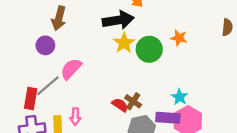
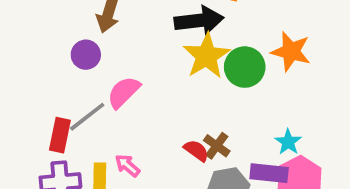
orange star: (179, 38) -> (291, 51), size x1.5
yellow star: (124, 43) -> (206, 56), size x1.4
pink arrow: (75, 116) -> (127, 165), turned 126

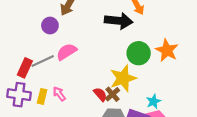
yellow star: (206, 56) -> (123, 78), moved

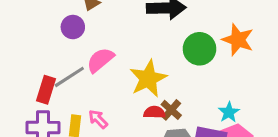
yellow star: (123, 78) -> (148, 79), moved
red semicircle: (100, 94) -> (154, 112), turned -40

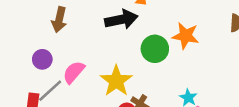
purple circle: (73, 27) -> (42, 59), moved

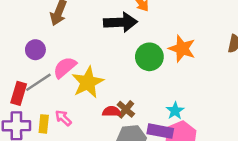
yellow star: (116, 81) -> (88, 82), moved

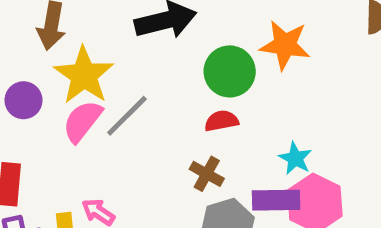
gray line: (38, 82) -> (127, 116), moved
yellow star: (88, 82) -> (84, 75), moved
red semicircle: (112, 112) -> (221, 121), moved

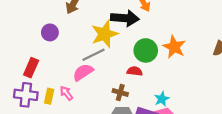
yellow star: (84, 75) -> (105, 34), moved
pink semicircle: (82, 121) -> (83, 72), moved
brown cross: (207, 174) -> (120, 92), turned -32

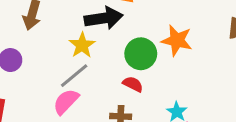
yellow star: (105, 34) -> (82, 45), size x0.7
red semicircle: (135, 71) -> (133, 84), turned 32

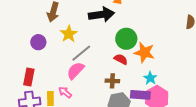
orange star: (177, 40) -> (144, 52), moved
yellow star: (82, 45) -> (69, 34), moved

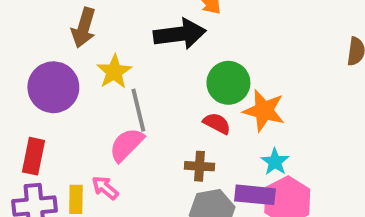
purple circle: (38, 42) -> (53, 87), size x1.6
gray line: (81, 53) -> (138, 110), turned -65

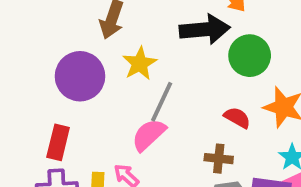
green circle: (228, 83) -> (250, 56), moved
gray line: (138, 110) -> (162, 102), turned 36

